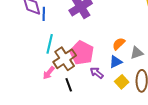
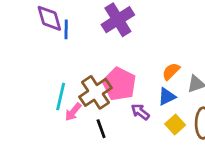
cyan line: (50, 44) -> (61, 97), moved

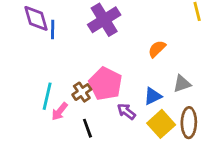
orange semicircle: (171, 71) -> (157, 49), moved
brown cross: (95, 92) -> (82, 92), size x0.6
yellow square: (175, 124) -> (161, 124), size x1.4

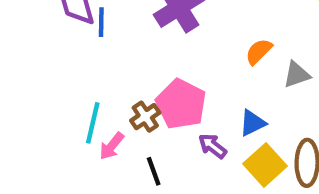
gray triangle: (182, 84) -> (297, 75), moved

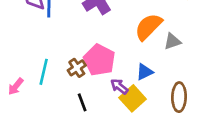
orange semicircle: (259, 51) -> (148, 27), size x1.6
pink arrow: (112, 146) -> (16, 86), moved
yellow square: (265, 165) -> (133, 98), moved

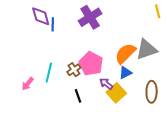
orange semicircle: (148, 27) -> (125, 54), moved
gray triangle: (172, 41) -> (146, 49), size x1.6

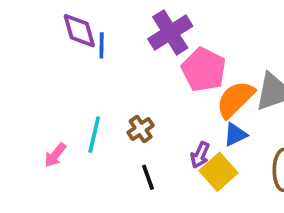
pink pentagon: (91, 64) -> (204, 70), moved
purple arrow: (106, 84) -> (200, 155), turned -104

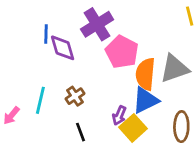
purple diamond: (79, 31) -> (63, 48), moved
orange semicircle: (235, 99) -> (145, 74), turned -40
blue triangle: (235, 135) -> (145, 100), size x1.5

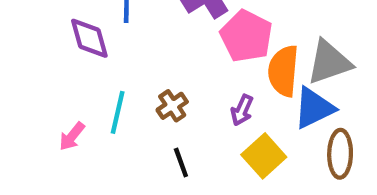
purple diamond: (63, 48) -> (89, 38), moved
blue triangle: (145, 100) -> (314, 108), moved
purple arrow: (119, 116) -> (242, 110), moved

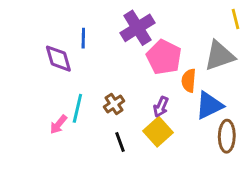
gray triangle: (329, 62) -> (219, 56), moved
orange semicircle: (283, 71) -> (189, 81), size x0.7
pink arrow: (72, 136) -> (58, 124), moved
yellow square: (264, 156) -> (158, 132), moved

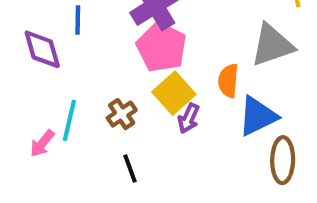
pink pentagon: (164, 57) -> (161, 47), moved
yellow square: (158, 132) -> (174, 93), moved

